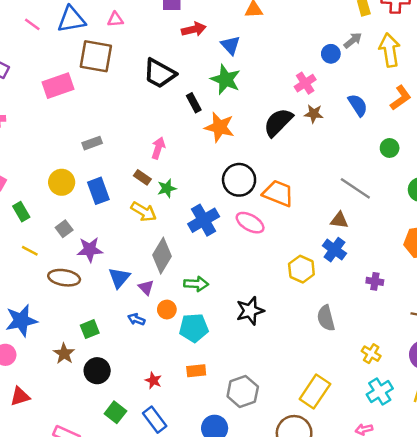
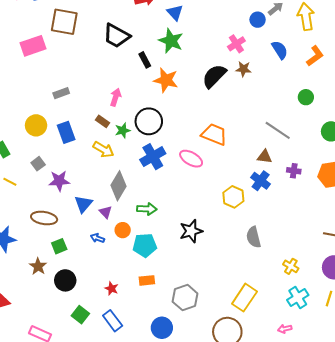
blue semicircle: (358, 105) -> (280, 50), moved
black circle: (239, 180) -> (149, 121), moved
brown ellipse: (64, 278) -> (44, 218), moved
purple cross: (375, 281) -> (294, 171), moved

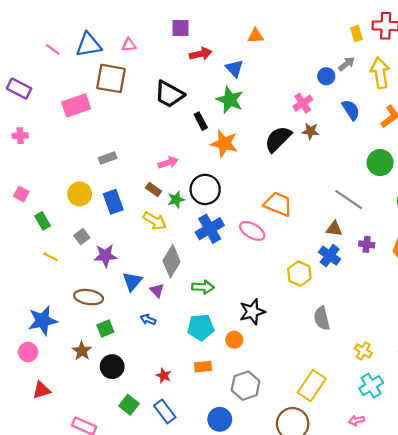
pink arrow: (116, 97) -> (168, 163), turned 54
green circle: (306, 97) -> (380, 163), size x1.5
orange circle: (123, 230) -> (234, 340), moved

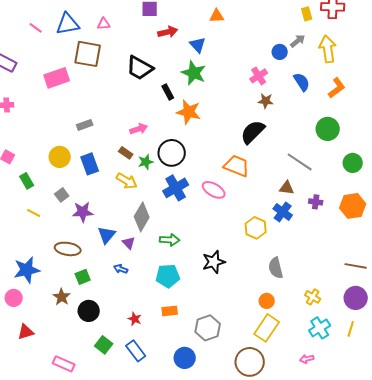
black semicircle: (278, 139) -> (253, 132), moved
orange circle: (234, 340) -> (267, 301), moved

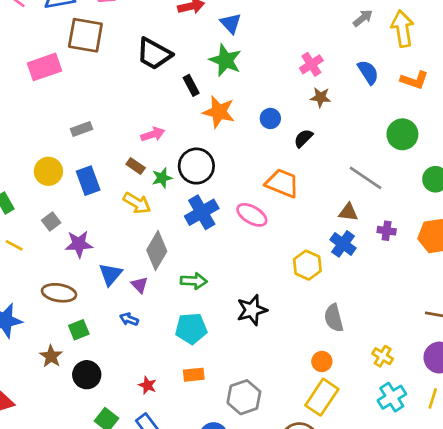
blue circle: (280, 52) -> (270, 118), moved
orange L-shape: (337, 88) -> (414, 80), turned 55
black semicircle: (253, 132) -> (303, 138), size x0.6

